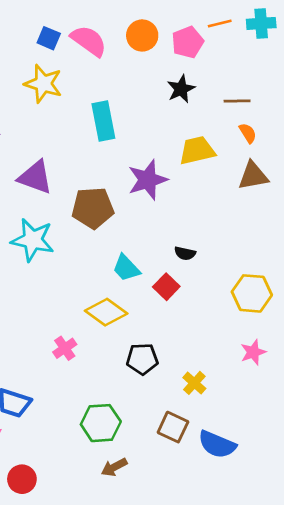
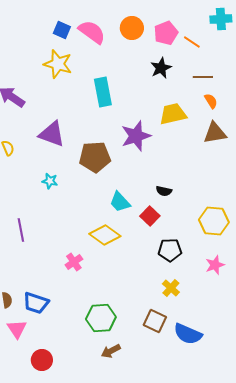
orange line: (220, 23) -> (192, 42), moved, turned 48
cyan star: (33, 240) -> (50, 181), size x0.5
black pentagon: (142, 359) -> (170, 250), moved

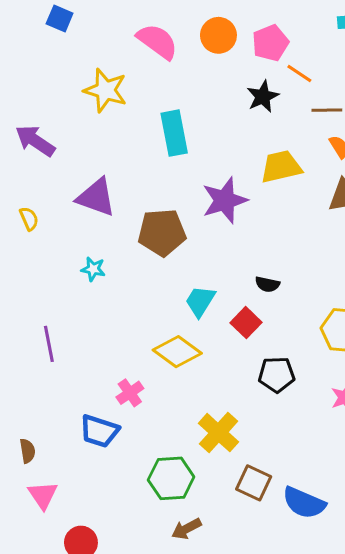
blue square: (62, 30) -> (60, 19), moved
orange line: (192, 42) -> (299, 74), moved
cyan trapezoid: (120, 202) -> (200, 301), turned 75
yellow cross: (171, 288) -> (218, 433), moved, size x1.5
blue trapezoid: (36, 303) -> (99, 431), moved

